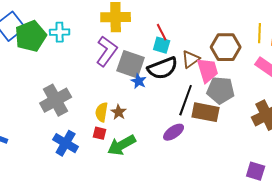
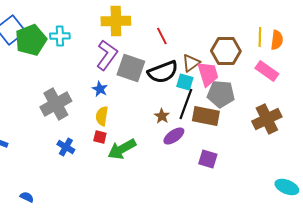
cyan square: (162, 45) -> (185, 82), moved
blue star: (139, 81) -> (100, 89), moved
brown star: (119, 112) -> (162, 116), moved
blue cross: (66, 143) -> (66, 147), size x0.7
purple square: (256, 171) -> (208, 159), moved

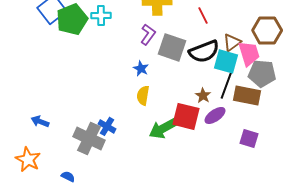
purple L-shape: (107, 55) -> (148, 34), size x0.7
cyan square: (185, 82) -> (226, 61), size x1.4
gray cross: (56, 104) -> (89, 138), moved, turned -36
red square: (100, 137) -> (186, 116), moved, size x2.0

